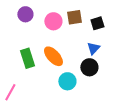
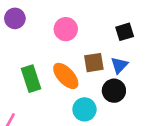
purple circle: (25, 14) -> (15, 18), moved
brown square: (74, 17) -> (94, 63), moved

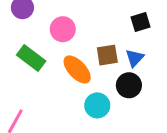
pink circle: (66, 29) -> (63, 29), moved
green rectangle: (31, 79) -> (31, 58), moved, turned -35

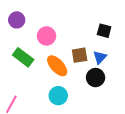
black square: (140, 22) -> (104, 31), turned 32
cyan circle: (97, 105) -> (58, 96), moved

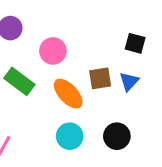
black circle: (96, 78) -> (117, 136), moved

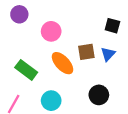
green rectangle: (19, 81) -> (26, 70), moved
cyan circle: (70, 136) -> (51, 101), moved

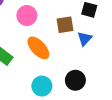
brown square: (86, 52) -> (65, 25), moved
cyan circle: (51, 101) -> (42, 86), moved

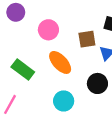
black circle: (75, 80) -> (97, 83), moved

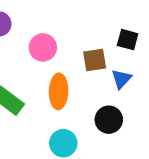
orange ellipse: (60, 62) -> (59, 91), turned 45

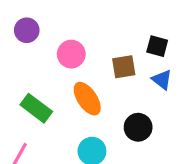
blue triangle: (121, 79) -> (162, 80), moved, turned -35
orange ellipse: (59, 91) -> (87, 99), turned -36

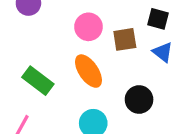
pink circle: (71, 54) -> (88, 27), moved

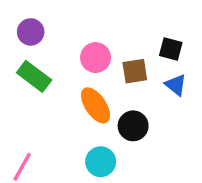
green rectangle: (38, 81) -> (34, 76), moved
black circle: (139, 100) -> (133, 126), moved

